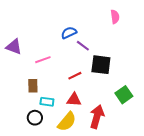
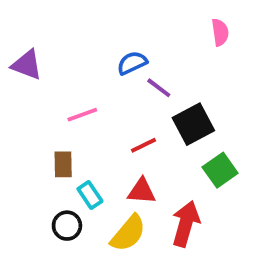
purple triangle: (14, 47) -> (27, 65), moved
black square: (101, 65) -> (193, 124), turned -35
green square: (124, 95) -> (220, 170), moved
cyan rectangle: (47, 102) -> (90, 195), turned 48

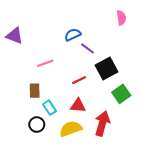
yellow semicircle: (128, 233) -> (71, 129), turned -150

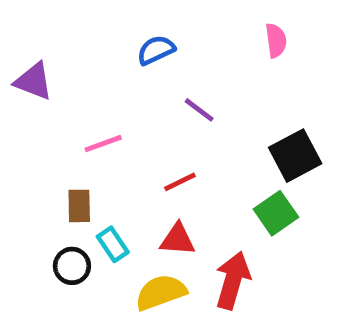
blue semicircle: (73, 35) -> (156, 50), moved
black square: (107, 69) -> (295, 156), moved
black circle: (37, 125) -> (72, 266), moved

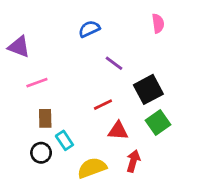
pink line: (103, 144) -> (37, 83), moved
black square: (295, 156) -> (148, 89), moved
red triangle: (178, 240) -> (118, 131), moved
red arrow: (233, 280) -> (133, 161), size x0.7

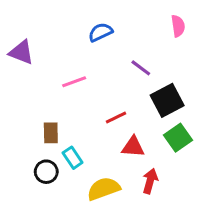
purple line: (114, 63) -> (141, 68), moved
pink line: (37, 83) -> (74, 82), moved

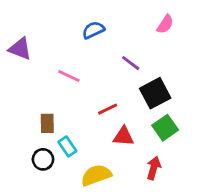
pink semicircle: (178, 26) -> (165, 24), turned 42
pink line: (74, 82) -> (69, 76), turned 45
red arrow: (150, 181) -> (154, 168), moved

